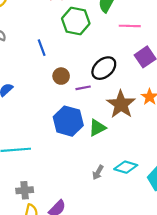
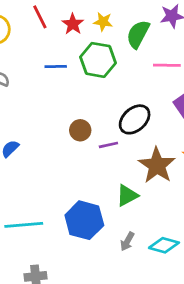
blue line: (42, 48) -> (56, 66), moved, turned -70
blue hexagon: (68, 121) -> (84, 220), moved
gray arrow: (98, 172) -> (127, 241), moved

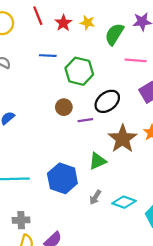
green hexagon: (98, 60) -> (79, 71), moved

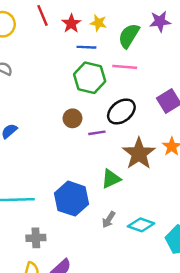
blue line: (48, 56) -> (86, 47), moved
pink line: (136, 60) -> (125, 67), moved
gray cross: (21, 220) -> (36, 238), moved

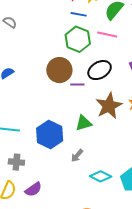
brown circle: (72, 118) -> (59, 70), size x1.6
cyan diamond: (141, 225) -> (101, 176), moved

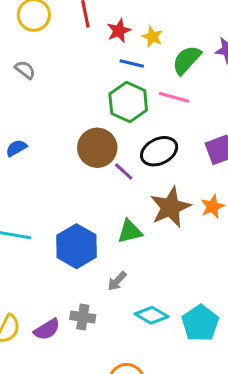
purple line: (77, 84) -> (124, 171), turned 40
gray cross: (16, 162) -> (83, 317), moved

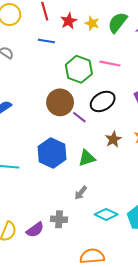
green semicircle: (187, 60) -> (118, 22), moved
blue line: (132, 64) -> (46, 41), moved
brown star: (170, 207) -> (113, 139), size x0.6
blue hexagon: (77, 246) -> (52, 153), moved

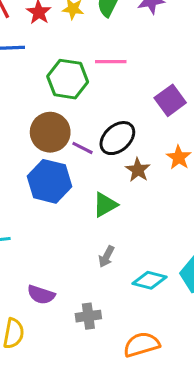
black ellipse: (103, 101) -> (117, 138), moved
blue hexagon: (52, 153) -> (50, 181), moved
gray cross: (59, 219) -> (88, 316), moved
purple semicircle: (35, 230) -> (41, 295), moved, turned 66

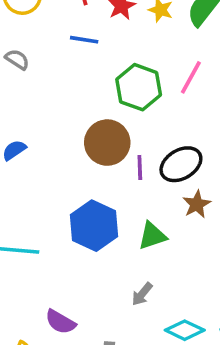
pink line: (111, 62) -> (191, 77), turned -72
purple line: (83, 148) -> (140, 167), turned 50
blue hexagon: (50, 181) -> (94, 226), moved

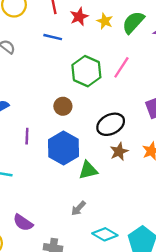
brown circle: (107, 143) -> (63, 106), size x0.6
purple line: (140, 167) -> (27, 136), moved
blue hexagon: (94, 226) -> (64, 148), moved

